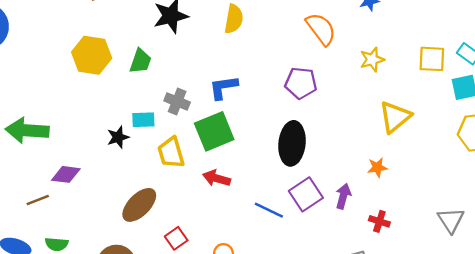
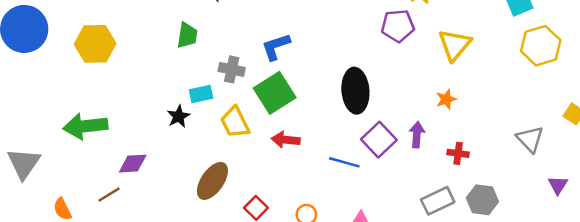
yellow hexagon: (92, 55) -> (95, 44), moved
purple pentagon: (301, 83) -> (398, 26), moved

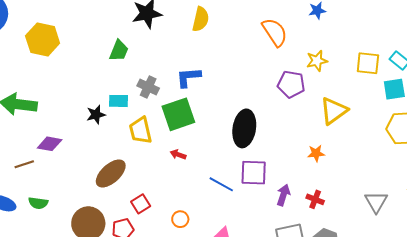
purple arrow: (417, 135) -> (283, 195), moved
red arrow: (286, 140) -> (178, 155), size x0.7
purple square: (379, 140) -> (254, 173), turned 32

